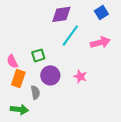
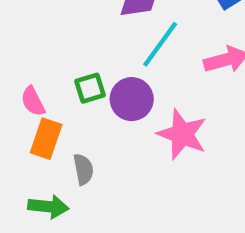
purple circle: (50, 75) -> (132, 99), moved
pink star: (80, 76) -> (182, 134), size x1.6

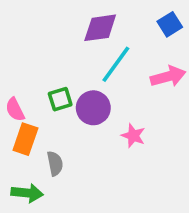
pink star: (182, 134) -> (133, 136), size x0.6

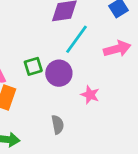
gray semicircle: (55, 163) -> (58, 125), moved

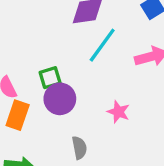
purple circle: (59, 73) -> (60, 99), moved

